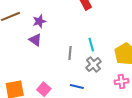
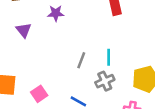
purple triangle: (35, 40) -> (24, 30), moved

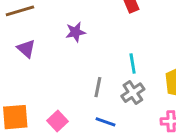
purple star: (56, 13) -> (75, 32), moved
gray line: (81, 60) -> (98, 87), moved

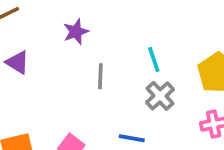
gray line: (98, 87) -> (100, 76), moved

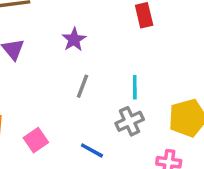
purple star: (76, 32) -> (74, 39), turned -30

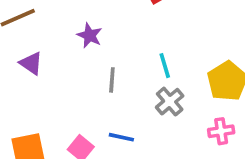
blue line: (92, 150) -> (121, 137), moved

